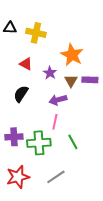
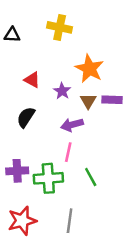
yellow cross: (36, 33) -> (60, 27), moved
gray line: (56, 177) -> (70, 221), turned -48

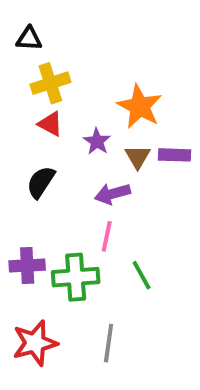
yellow cross: (60, 27) -> (50, 83), moved, turned -30
black triangle: (12, 35) -> (29, 39), moved

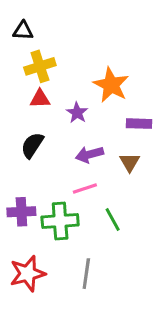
red triangle: (50, 124) -> (40, 99), turned -30
brown triangle: (138, 157) -> (130, 162), moved
pink line: (107, 236) -> (85, 189), turned 60

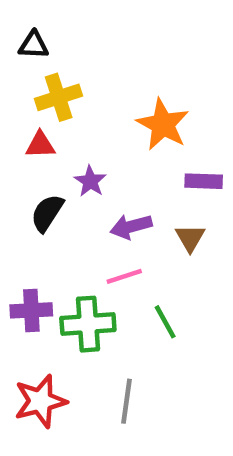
red triangle: (40, 99) -> (40, 145), moved
purple star: (77, 113) -> (90, 181), moved

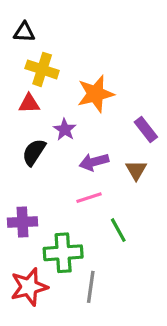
yellow cross: (59, 97) -> (42, 69), turned 36
orange star: (163, 124) -> (96, 94), moved, turned 30
purple rectangle: (204, 181) -> (146, 130), turned 50
green cross: (88, 324) -> (63, 253), moved

